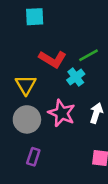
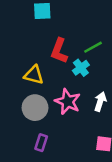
red L-shape: (53, 59) -> (59, 51), turned 80
yellow triangle: (26, 85) -> (34, 75), turned -45

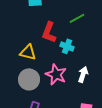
green line: (93, 47) -> (77, 18), moved
cyan cross: (81, 68) -> (67, 46), turned -32

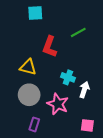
cyan cross: (67, 46) -> (68, 77), moved
pink star: (56, 74) -> (58, 104), moved

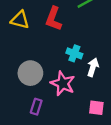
yellow triangle: (28, 67) -> (20, 20), moved

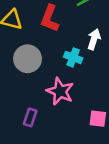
white arrow: (93, 67) -> (94, 39), moved
gray circle: (30, 73) -> (28, 59), moved

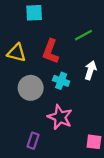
cyan cross: (73, 57) -> (61, 81), moved

